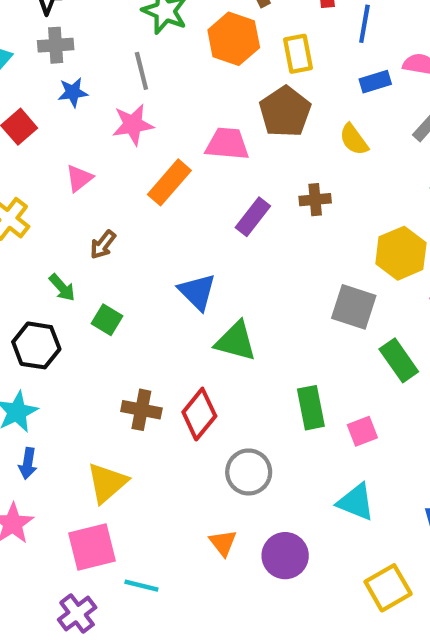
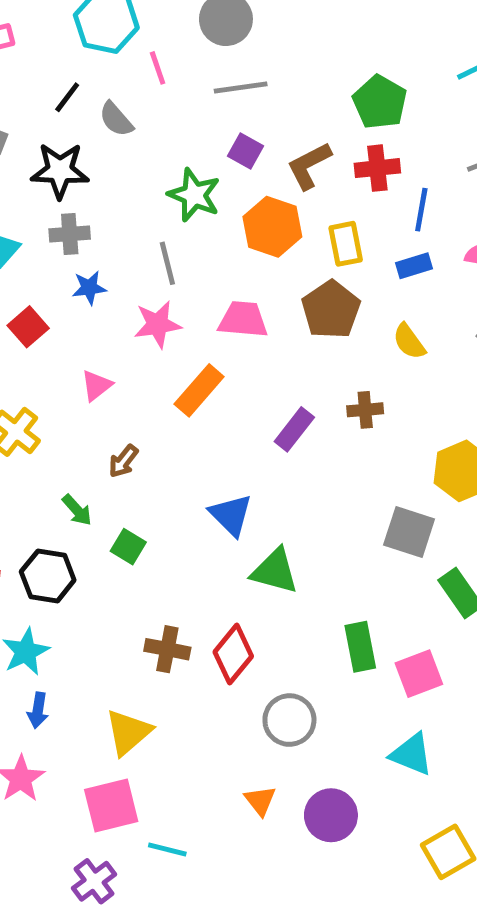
blue rectangle: (375, 82) -> (414, 266), moved
pink trapezoid: (227, 144) -> (243, 319), moved
pink square: (362, 431) -> (419, 674), size x1.4

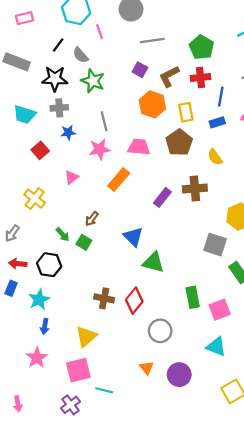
gray line: (241, 87) -> (152, 41), moved
green star: (194, 195) -> (93, 81), moved
brown cross: (365, 410) -> (195, 188), size x1.5
brown arrow: (123, 461) -> (92, 219), moved
green square: (128, 547) -> (84, 242), moved

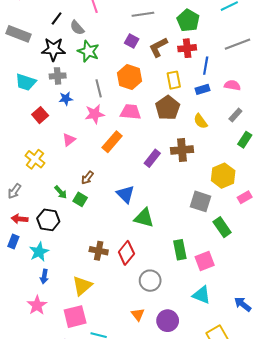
orange hexagon: (152, 104) -> (130, 77), moved

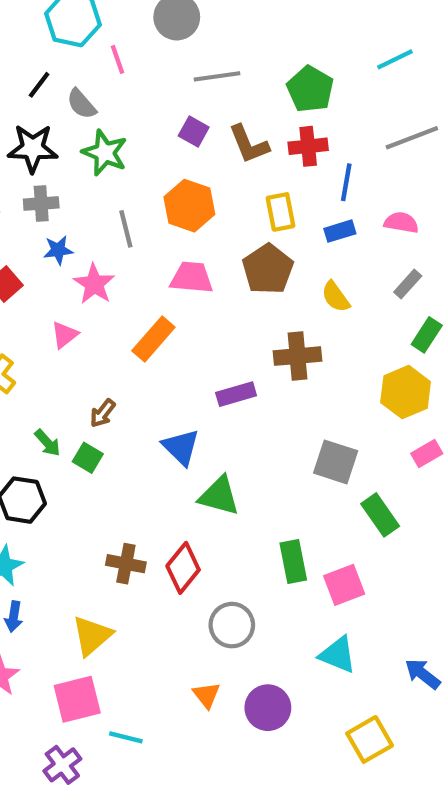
brown L-shape: (158, 47) -> (249, 144), turned -85
pink star: (95, 114) -> (94, 284), moved, turned -30
purple rectangle: (152, 158) -> (236, 394), moved, turned 36
yellow hexagon: (223, 176) -> (406, 392), moved

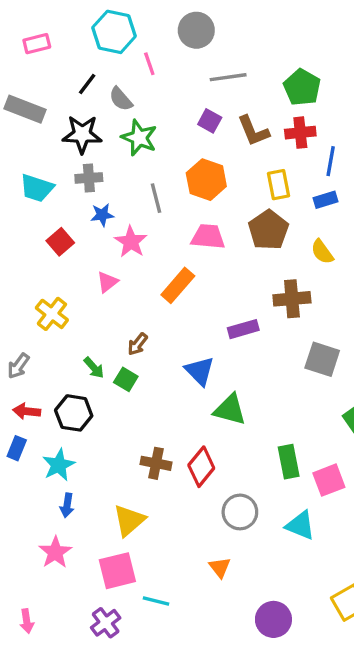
gray square: (336, 462) -> (322, 359), moved
cyan triangle: (338, 655) -> (300, 525), moved
purple circle: (268, 708) -> (273, 619), moved

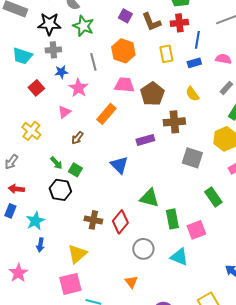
brown pentagon: (268, 230) -> (152, 94), moved
brown arrow: (138, 344) -> (77, 138), moved
green triangle: (230, 410) -> (149, 198), moved
black hexagon: (74, 413) -> (60, 190), moved
pink star: (55, 552) -> (18, 273), moved

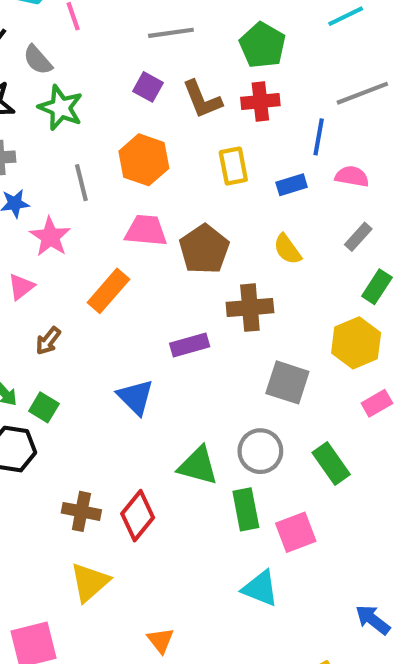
blue line: (197, 40) -> (319, 137), moved
gray circle: (143, 249) -> (260, 451), moved
yellow triangle: (77, 254) -> (90, 582), moved

